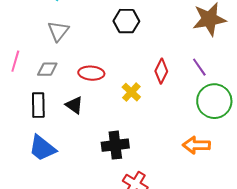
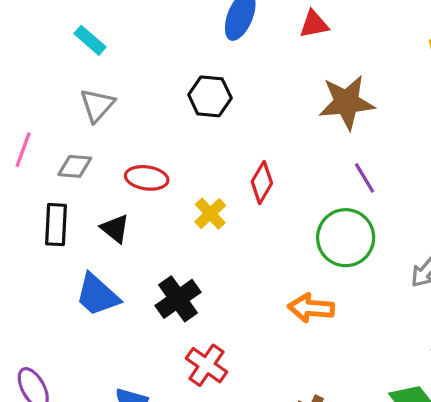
purple line: (199, 67) -> (365, 178), moved
black cross: (115, 145) -> (178, 299), turned -32
blue trapezoid: (42, 148) -> (97, 295), moved

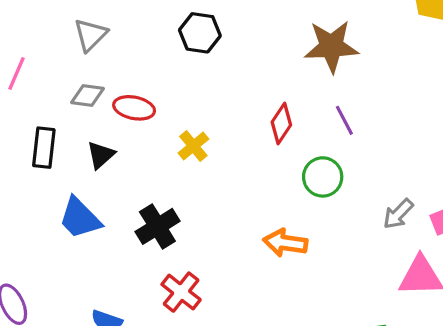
gray diamond: (75, 166) -> (87, 95), moved
red diamond: (262, 182) -> (281, 124), moved
black triangle: (115, 229) -> (101, 155), turned 36
green circle: (346, 238) -> (323, 177), size x0.7

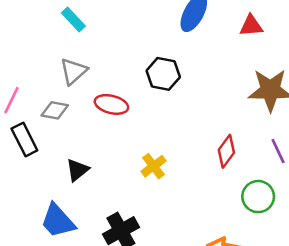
gray diamond: (87, 95) -> (55, 110), moved
red ellipse: (134, 108) -> (111, 104), moved
black rectangle: (44, 148) -> (24, 139), moved, turned -36

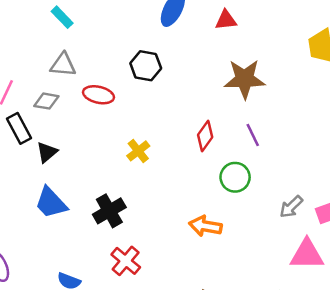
gray triangle: (74, 71) -> (63, 65), turned 48
black triangle: (77, 170) -> (47, 152), moved

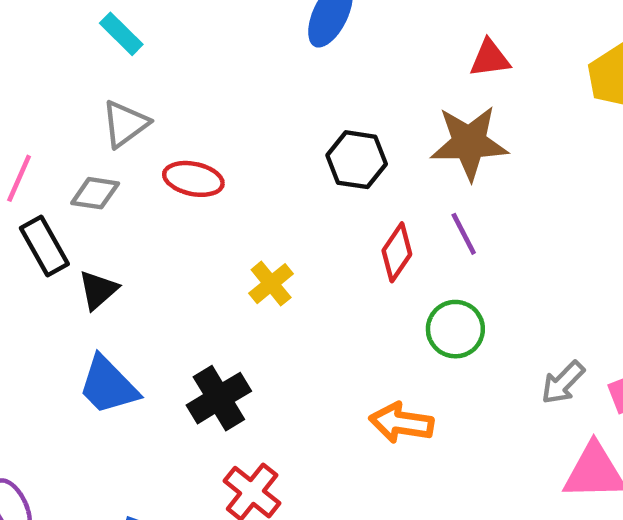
red triangle: (226, 20) -> (490, 58), moved
gray triangle: (63, 65) -> (125, 124), turned -40
black hexagon: (146, 66) -> (357, 160), moved
purple line: (253, 135) -> (464, 234), moved

